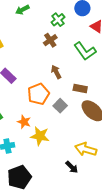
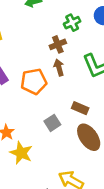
brown arrow: (56, 72) -> (59, 67), moved
orange pentagon: (38, 94) -> (34, 81), moved

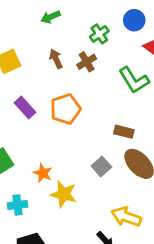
brown arrow: (59, 67) -> (56, 59), moved
gray square: (52, 123) -> (101, 166), moved

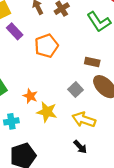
purple rectangle: (25, 107) -> (15, 31), moved
yellow arrow: (126, 217) -> (84, 120), moved

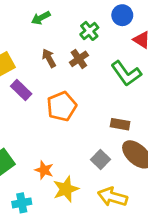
yellow star: (47, 112) -> (66, 189), turned -30

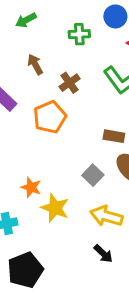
green cross: (89, 31) -> (79, 34), turned 36
brown cross: (79, 59) -> (70, 83), moved
yellow star: (66, 189) -> (55, 208), turned -30

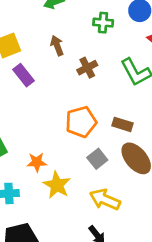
orange pentagon: (50, 117) -> (81, 122), moved
orange star: (31, 187) -> (37, 162), turned -30

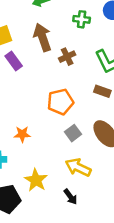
brown arrow: (57, 46) -> (42, 37), size x1.6
brown rectangle: (122, 124) -> (102, 91), moved
yellow star: (57, 185) -> (36, 180), moved

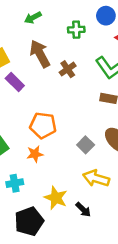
orange pentagon: (60, 102) -> (43, 125), moved, turned 30
black arrow: (70, 197) -> (83, 210), moved

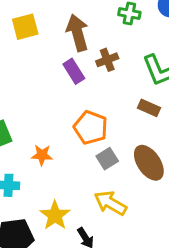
purple rectangle: (15, 82) -> (74, 71), moved
orange pentagon: (43, 125) -> (91, 128), moved

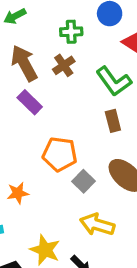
brown cross: (107, 60) -> (64, 65), moved
brown rectangle: (149, 108) -> (113, 121), turned 65

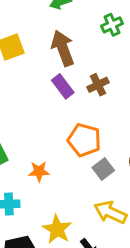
green cross: (71, 32) -> (112, 25), turned -30
brown cross: (64, 65) -> (98, 85), moved

